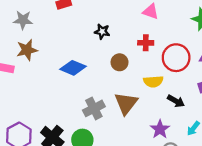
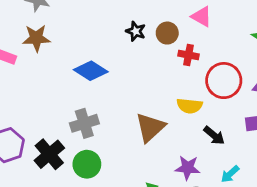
brown circle: (120, 62) -> (167, 33), moved
gray cross: (94, 108) -> (84, 123), moved
purple star: (160, 129) -> (188, 168), turned 30

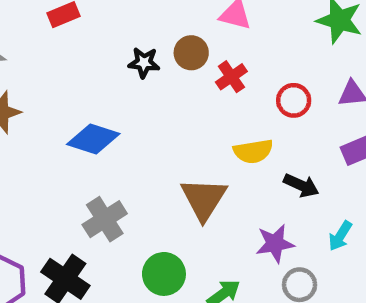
red cross: (189, 55) -> (231, 77), turned -30
red circle: (224, 81) -> (294, 100), size x0.6
green circle: (87, 164) -> (164, 274), moved

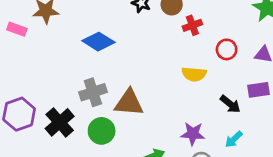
black arrow: (301, 185) -> (230, 104), moved
brown triangle: (204, 199) -> (129, 103), moved, turned 48
green circle: (164, 274) -> (102, 131), moved

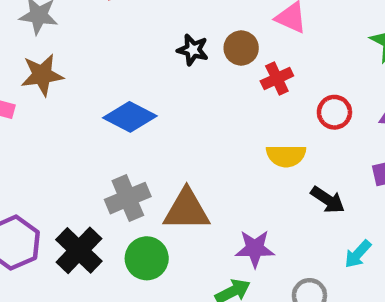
black arrow: (230, 104) -> (328, 200), moved
purple star: (193, 134) -> (255, 249), moved

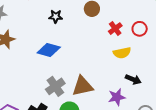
black star: (193, 50) -> (56, 16), moved
red cross: (277, 78) -> (115, 29), moved
black arrow: (328, 200) -> (133, 79), moved

